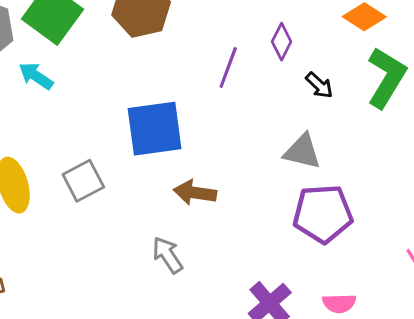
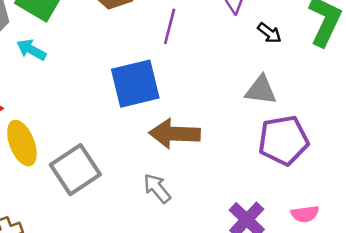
purple line: (228, 68) -> (170, 26), moved
gray square: (83, 181) -> (75, 170), moved, size x1.4
brown arrow: (195, 193) -> (175, 134), size x1.4

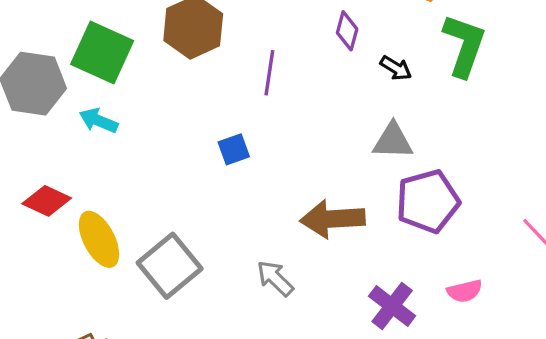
blue square: (135, 84) -> (234, 149), size x0.5
brown arrow: (175, 134) -> (333, 219), moved

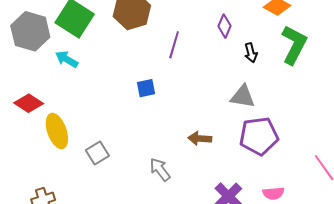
black arrow: (396, 68) -> (251, 53), turned 36
brown arrow: (333, 219) -> (200, 139), size x0.6
gray square: (170, 266) -> (97, 153), size x0.6

